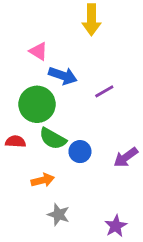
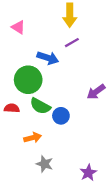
pink triangle: (38, 51) -> (18, 27), moved
purple line: (104, 91) -> (72, 43), moved
purple arrow: (126, 157) -> (96, 92), moved

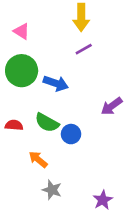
blue arrow: (48, 58) -> (56, 83), moved
green circle: (28, 80) -> (22, 71), moved
orange arrow: (33, 138) -> (38, 159), turned -126

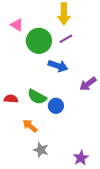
green circle: (22, 71) -> (39, 41), moved
blue arrow: (56, 83) -> (58, 66), moved

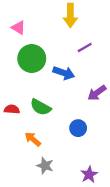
purple line: (66, 39) -> (85, 47), moved
green circle: (39, 41) -> (32, 59), moved
blue circle: (56, 106) -> (78, 128), moved

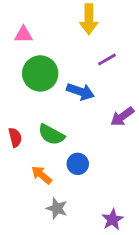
pink triangle: (18, 28) -> (23, 35), turned -32
red semicircle: (12, 109) -> (15, 137), turned 72
blue circle: (78, 128) -> (78, 164), moved

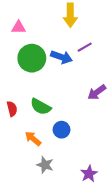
blue arrow: (81, 92) -> (62, 57), moved

